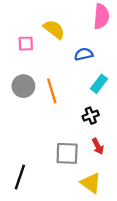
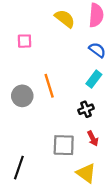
yellow semicircle: (54, 29) -> (65, 19), moved
blue semicircle: (84, 54) -> (97, 50), moved, turned 48
gray circle: (23, 86) -> (22, 96), moved

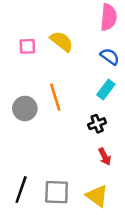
yellow semicircle: (65, 19) -> (62, 41), moved
gray square: (64, 145) -> (57, 192), moved

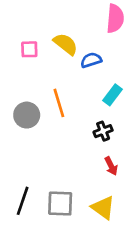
blue semicircle: (110, 57) -> (91, 60), moved, turned -54

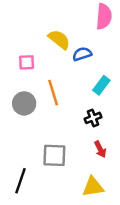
pink square: (29, 49) -> (27, 62), moved
gray square: (60, 204) -> (54, 155), moved
yellow triangle: (103, 208) -> (93, 187), turned -45

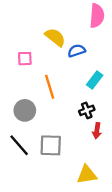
gray circle: (24, 103) -> (25, 110), moved
red arrow: (100, 149) -> (97, 131), moved, turned 35
black line: (20, 181) -> (19, 145), moved, turned -60

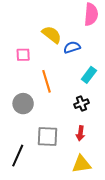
red arrow: (97, 131) -> (80, 133), moved
black line: (19, 145) -> (18, 156), moved, turned 65

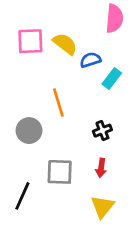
pink square: (23, 55) -> (30, 41), moved, size x1.5
cyan rectangle: (89, 75) -> (112, 79), moved
yellow triangle: (81, 164) -> (102, 207), turned -42

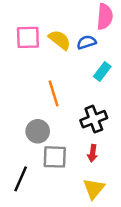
blue semicircle: (90, 60) -> (86, 42), moved
gray circle: (29, 131) -> (38, 131), moved
black cross: (102, 131) -> (94, 119), size x1.5

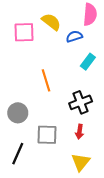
yellow semicircle: (60, 40) -> (51, 22), moved
gray circle: (38, 131) -> (18, 113), moved

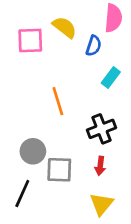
blue semicircle: (74, 36) -> (94, 46), turned 126
gray circle: (18, 113) -> (33, 151), moved

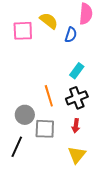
cyan rectangle: (111, 77) -> (77, 71), moved
orange line: (58, 101) -> (49, 96), moved

